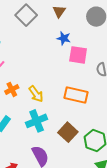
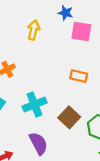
yellow arrow: (36, 94) -> (33, 30), moved, turned -132
orange rectangle: (76, 95) -> (79, 76), size x0.7

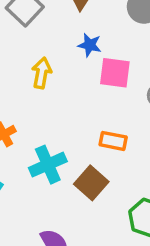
cyan cross: (35, 105) -> (48, 165), moved
brown square: (69, 117) -> (91, 183), moved

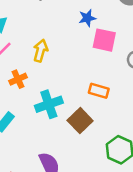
blue star: (90, 45) -> (87, 18), turned -30
yellow arrow: (42, 73) -> (40, 51), moved

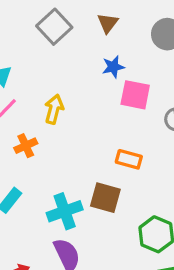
cyan cross: (49, 104) -> (65, 211), moved
brown square: (80, 121) -> (105, 198), turned -30

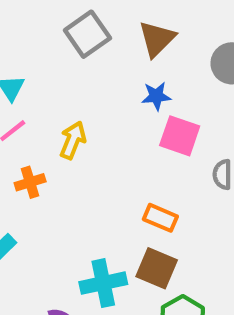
brown triangle: (108, 23) -> (157, 39), size x1.4
brown square: (105, 198) -> (157, 268), moved
cyan cross: (65, 211) -> (103, 283), moved

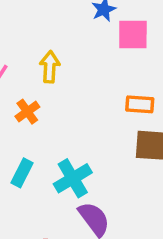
cyan cross: (103, 283) -> (73, 178), moved

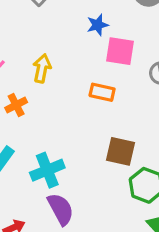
orange rectangle: (140, 104) -> (102, 92), moved

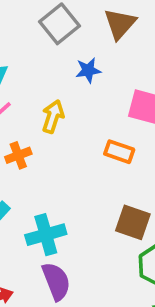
blue star: (98, 25) -> (88, 70), moved

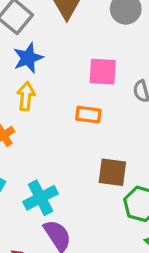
blue star: (88, 70) -> (28, 58), moved, size x1.4

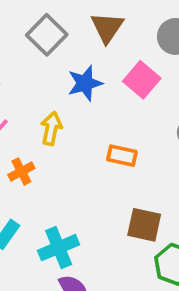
blue star: (28, 58) -> (85, 83), moved
pink square: (103, 72) -> (142, 80), moved, turned 32

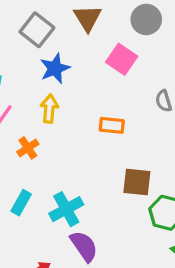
blue star: (85, 83) -> (55, 68), moved

